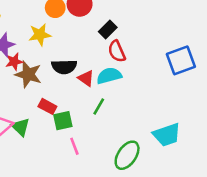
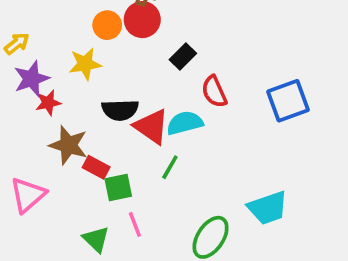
red semicircle: (117, 51) -> (214, 92), moved
brown star: (28, 74) -> (68, 145), moved
red triangle: (86, 78) -> (151, 127), size x1.5
green triangle: (21, 127) -> (96, 239), moved

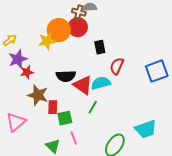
orange circle: (107, 25) -> (59, 30), size x1.5
black rectangle: (183, 56) -> (100, 47), turned -56
yellow star: (85, 64) -> (47, 41), moved
red semicircle: (214, 92) -> (117, 66), turned 48
red rectangle: (96, 167) -> (53, 107), turned 64

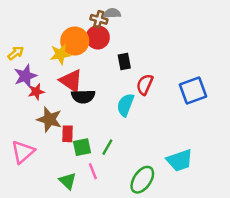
cyan semicircle: (101, 83) -> (125, 105), turned -54
red triangle: (83, 85) -> (71, 81), moved
green line: (93, 107) -> (107, 147), moved

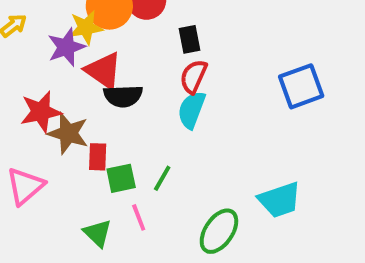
purple star: (25, 76) -> (66, 47), moved
red semicircle: (145, 84) -> (194, 77), moved
red star: (36, 92) -> (41, 112), moved, size x1.5

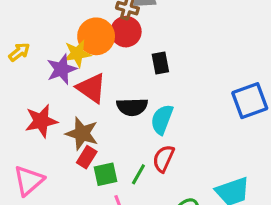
red semicircle: (194, 77) -> (163, 159), moved
black semicircle: (123, 96) -> (132, 107), moved
brown star: (68, 133) -> (82, 134), moved
red rectangle: (98, 157) -> (87, 157), turned 30

